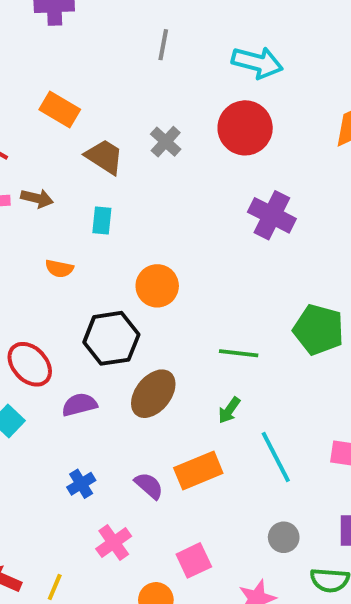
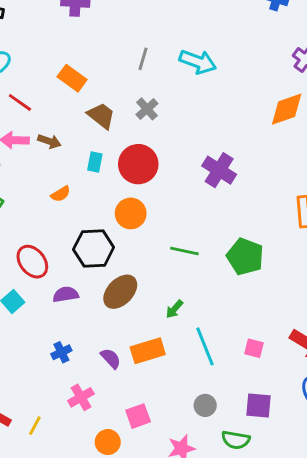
gray line: (163, 45) -> (143, 59), moved
cyan arrow: (257, 63) -> (198, 62), moved
red circle: (245, 128) -> (138, 164), moved
orange semicircle: (59, 269) -> (61, 194), turned -48
green line: (239, 353) -> (184, 251), moved

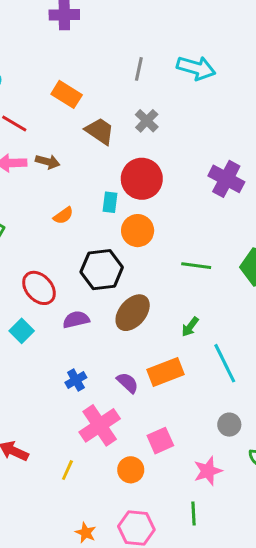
cyan rectangle: (95, 162) -> (110, 202), moved
pink cross: (81, 397) -> (100, 425), size x1.5
yellow line: (35, 426) -> (67, 470), moved

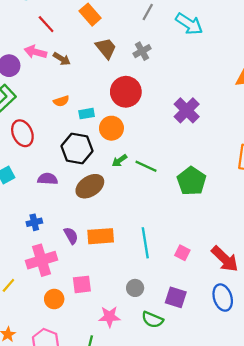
cyan rectangle: (110, 202) -> (87, 114), moved, turned 56
red ellipse: (39, 288) -> (22, 133), moved
green arrow: (190, 327) -> (120, 160), moved

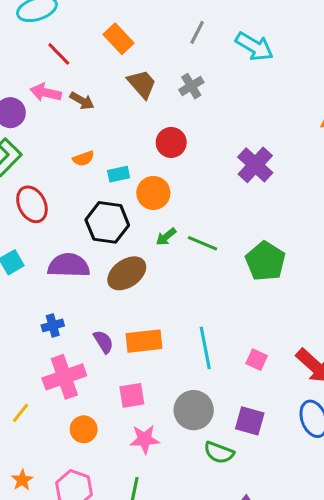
red circle: (126, 92) -> (171, 142), size x0.7
purple semicircle: (48, 179) -> (69, 265), size x1.5
pink square: (82, 284) -> (132, 395), moved
gray circle: (135, 288) -> (194, 410), size x1.6
pink star: (109, 317) -> (145, 439), moved

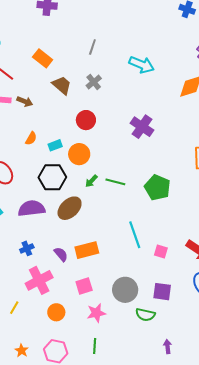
cyan arrow: (254, 46) -> (142, 65), moved
orange semicircle: (83, 158) -> (31, 138), turned -32
cyan line: (205, 348) -> (135, 235), moved

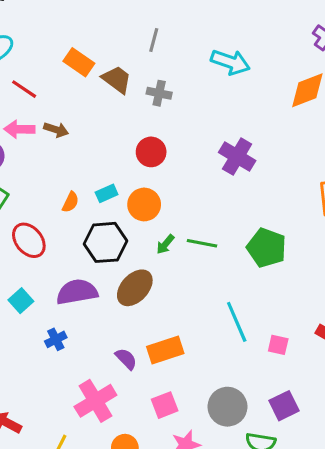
gray cross: (94, 82) -> (159, 93), turned -35
brown trapezoid: (62, 85) -> (117, 79), moved
orange semicircle: (31, 138) -> (70, 202), moved
blue cross: (27, 248) -> (56, 339), moved
purple square: (162, 292) -> (284, 406), turned -30

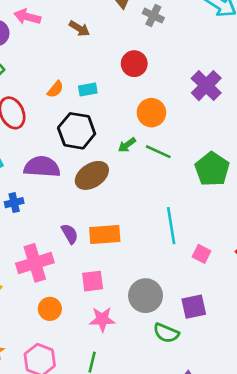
brown arrow: (56, 130) -> (79, 28), moved
orange circle: (144, 204) -> (151, 113), moved

